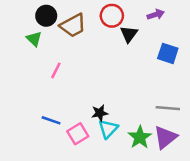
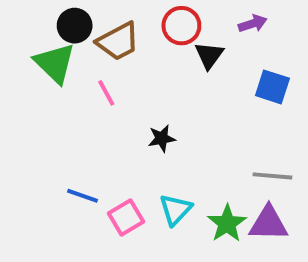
green triangle: (34, 39) -> (55, 63), size x1.6
pink line: (56, 70) -> (106, 93), moved, turned -56
black star: (100, 113) -> (162, 138), moved
purple triangle: (165, 137) -> (268, 223), turned 40

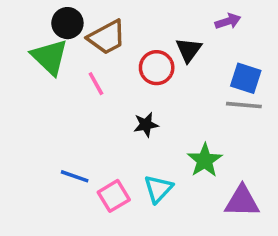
red circle: (181, 26) -> (157, 68), moved
gray line: (272, 176) -> (244, 105), moved
green star: (227, 223) -> (205, 160), moved

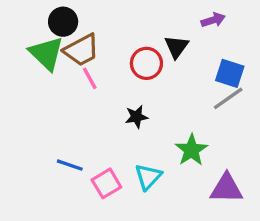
brown trapezoid: (107, 37) -> (81, 50), moved
gray line: (244, 105) -> (228, 98), turned -40

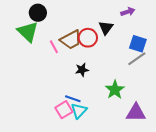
brown trapezoid: (81, 50) -> (71, 40), moved
blue line: (70, 165) -> (73, 99), moved
cyan triangle: (148, 177) -> (79, 111), moved

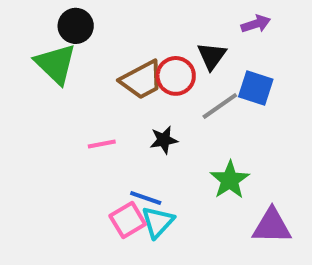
blue square: (138, 44) -> (256, 88), moved
pink line: (54, 47) -> (102, 144), moved, turned -72
gray line: (137, 59) -> (220, 106), moved

